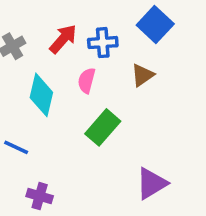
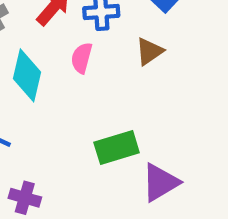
green rectangle: (103, 127) -> (117, 147), moved, turned 32

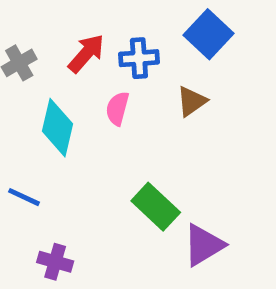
green rectangle: (117, 147) -> (156, 207), turned 60

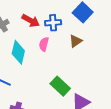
red arrow: (86, 53) -> (31, 21), turned 78

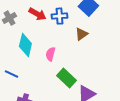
pink semicircle: (44, 44) -> (50, 54), moved

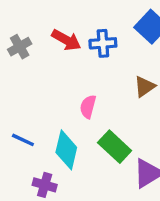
brown triangle: (81, 34) -> (145, 87), moved
cyan diamond: (25, 45) -> (66, 150), moved

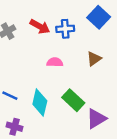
pink semicircle: (88, 107) -> (55, 62), moved, turned 77
purple cross: (45, 185) -> (15, 127), moved

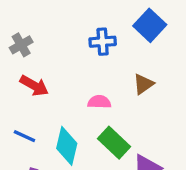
red arrow: (40, 26) -> (34, 86), moved
pink semicircle: (55, 62) -> (99, 102), moved

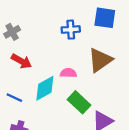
blue square: (150, 25) -> (105, 18), turned -35
brown triangle: (143, 84) -> (100, 60), size x1.6
cyan diamond: (67, 146) -> (45, 88), moved, turned 48

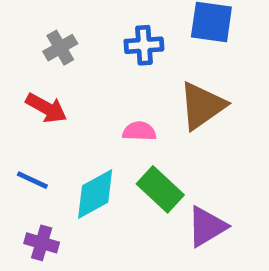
gray cross: (12, 32) -> (60, 48), moved
cyan diamond: (45, 88) -> (95, 194), moved

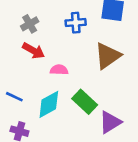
red arrow: (46, 108) -> (33, 51), moved
pink semicircle: (139, 131) -> (59, 70), moved

